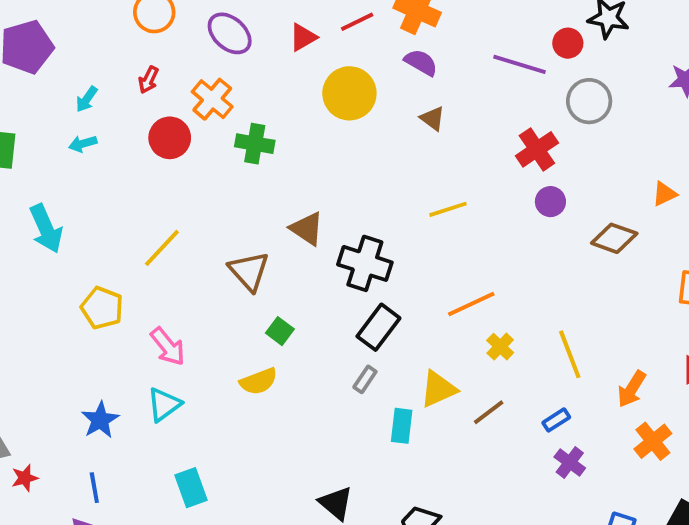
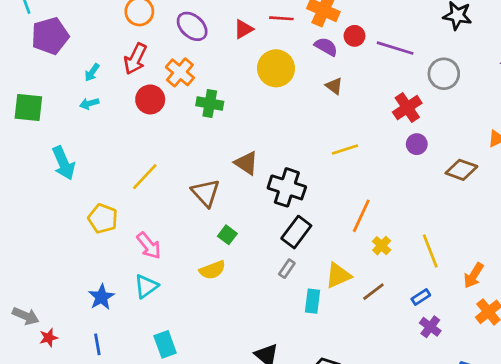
red line: (357, 22) -> (281, 18), turned 30
red circle: (568, 43) -> (355, 36), moved
red arrow: (148, 80) -> (135, 59), size x1.6
orange line: (471, 304) -> (361, 216), turned -40

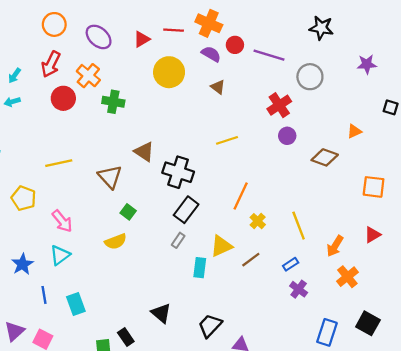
yellow line: (145, 177) -> (59, 163), turned 35
blue line: (97, 344) -> (44, 295), moved

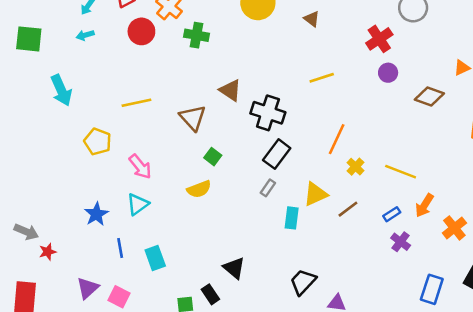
yellow line: (299, 226) -> (401, 172), turned -48
orange arrow: (335, 246) -> (424, 205), moved
black triangle: (161, 313) -> (234, 268), moved

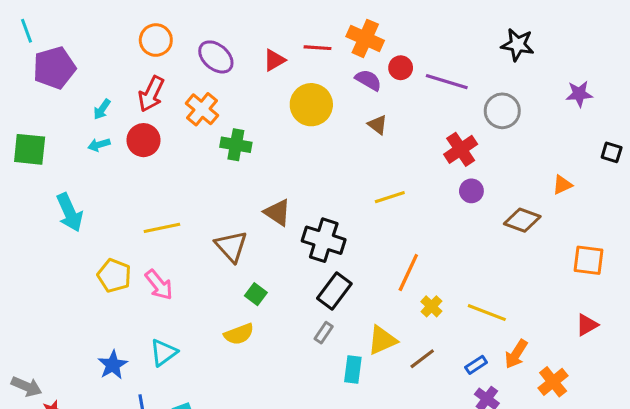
red circle: (141, 31) -> (144, 140), moved
pink arrow: (140, 167) -> (159, 285), moved

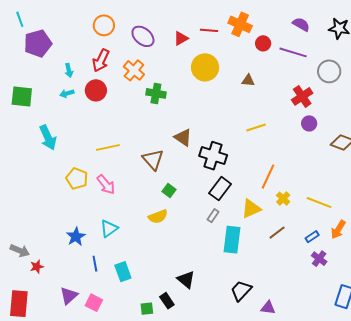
purple semicircle: (368, 80) -> (301, 24), moved
cyan arrow: (102, 109) -> (69, 70), turned -48
brown triangle: (378, 125) -> (248, 80), turned -32
yellow triangle: (382, 340) -> (251, 209), moved
cyan rectangle: (353, 369) -> (232, 240), size x1.5

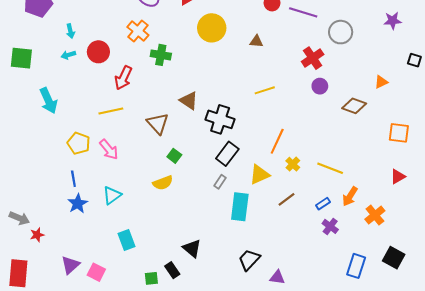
red arrow: (101, 60) -> (123, 78), moved
blue line: (95, 264) -> (73, 179), moved

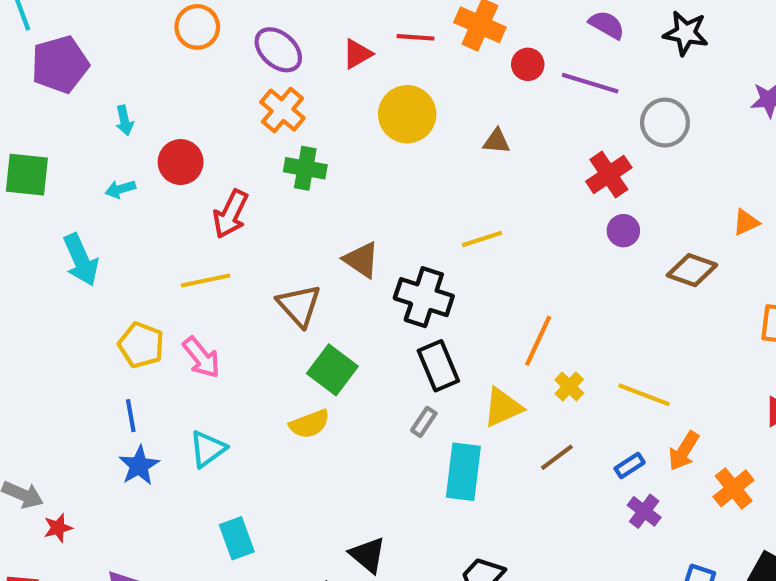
orange cross: (138, 31) -> (282, 110), moved
cyan arrow: (68, 55) -> (120, 189), moved
yellow line: (265, 90) -> (482, 239), moved
black rectangle: (227, 154) -> (438, 366), turned -60
green square: (174, 156) -> (332, 370), size x1.6

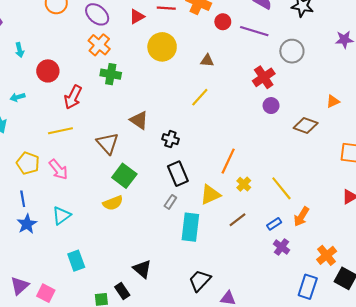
cyan arrow: (120, 189) -> (17, 97), moved
yellow line: (482, 239) -> (200, 97), moved, turned -30
black cross: (424, 297) -> (170, 139), size x0.6
yellow line: (644, 395) -> (281, 188), turned 30
orange cross: (734, 488) -> (327, 255), moved

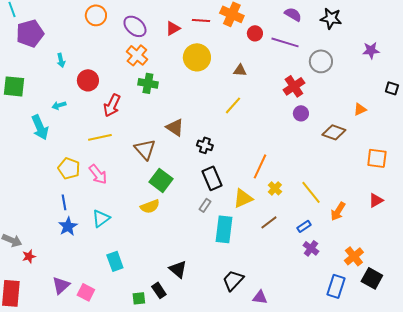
orange arrow: (301, 217) -> (338, 211), moved

